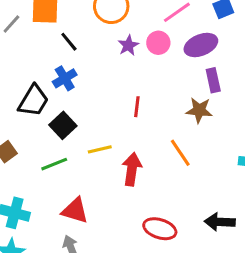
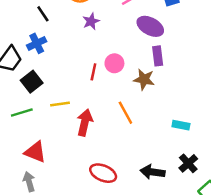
pink circle: (158, 43) -> (114, 63), moved
purple ellipse: (201, 45) -> (150, 26), turned 45

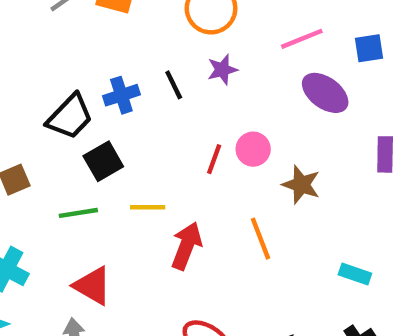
black line: (43, 14) -> (174, 85), moved
purple rectangle: (158, 56) -> (385, 154), moved

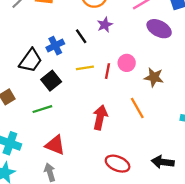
yellow line: (148, 207) -> (85, 68), moved

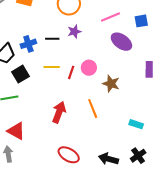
black line: (81, 36) -> (52, 39), turned -64

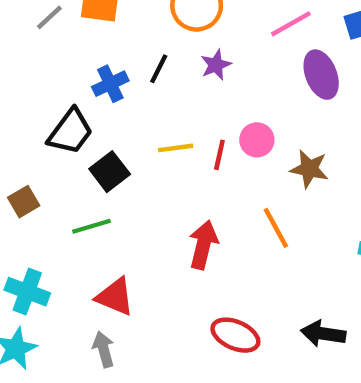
black line: (52, 39) -> (159, 69), moved, turned -56
purple ellipse: (121, 42) -> (321, 75), turned 40
blue cross: (28, 44) -> (110, 84), moved

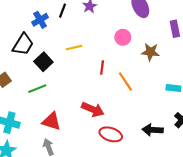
pink circle: (257, 140) -> (123, 37), moved
red line: (219, 155) -> (102, 67), moved
brown star: (309, 169) -> (150, 52), moved
red arrow: (203, 245) -> (93, 109), moved, turned 105

